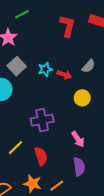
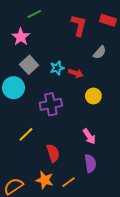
gray semicircle: (89, 66) -> (100, 52), moved
purple cross: (42, 120) -> (51, 104), moved
yellow line: (16, 148) -> (26, 134), moved

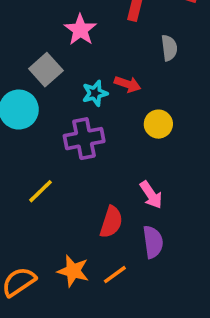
pink star: (21, 37) -> (80, 30), moved
gray semicircle: (100, 52) -> (169, 48), turned -48
cyan star: (57, 68) -> (95, 93), moved
red semicircle: (53, 153) -> (111, 222), moved, turned 36

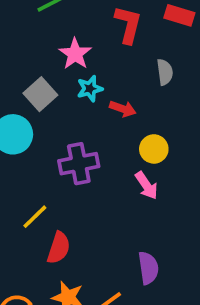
cyan star: (95, 93) -> (90, 89), moved
pink arrow: (151, 195) -> (146, 186), moved
red semicircle: (111, 222) -> (59, 248), moved

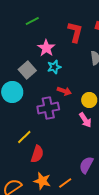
red arrow: (123, 109) -> (64, 91), moved
purple semicircle: (148, 268) -> (86, 165), turned -144

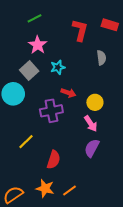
pink star: (46, 48) -> (38, 45), moved
red semicircle: (37, 154) -> (54, 160), moved
purple semicircle: (86, 165) -> (92, 148), moved

